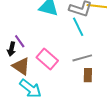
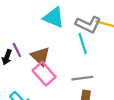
brown triangle: (21, 66) -> (40, 56), moved

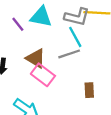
purple line: (17, 50) -> (18, 24), moved
gray line: (82, 78) -> (69, 54), moved

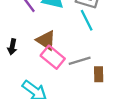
gray line: (69, 54) -> (80, 61), moved

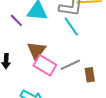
brown triangle: (46, 40) -> (36, 50), turned 42

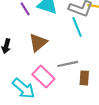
pink rectangle: (45, 65) -> (43, 77), moved

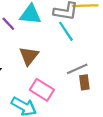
gray line: (68, 64) -> (77, 69), moved

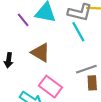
brown triangle: (29, 56) -> (41, 53), turned -42

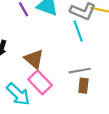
brown triangle: (41, 53) -> (34, 59), moved

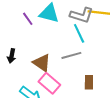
gray line: (80, 71) -> (71, 55), moved

